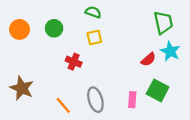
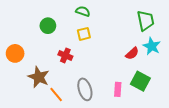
orange circle: (19, 29) -> (15, 53), moved
brown star: (22, 88) -> (39, 77), moved

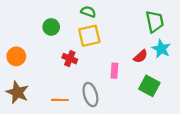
yellow square: (84, 34) -> (89, 36), size x1.5
brown star: (39, 77) -> (17, 92), moved
pink rectangle: (118, 89) -> (114, 71), moved
orange line: (56, 95) -> (60, 100), turned -49

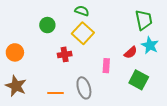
yellow square: (89, 36) -> (83, 33), turned -35
red cross: (70, 59) -> (65, 54), turned -32

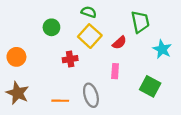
green trapezoid: (144, 20) -> (140, 22), moved
red semicircle: (131, 52) -> (119, 43), moved

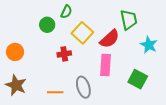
green semicircle: (89, 12) -> (66, 12), moved, turned 96
red semicircle: (119, 43) -> (110, 39), size x1.5
pink rectangle: (115, 71) -> (106, 65), size x1.5

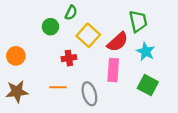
cyan star: (149, 45) -> (146, 52), moved
brown star: (16, 85) -> (17, 92), turned -30
orange line: (55, 92) -> (58, 87), moved

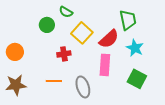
green semicircle: (71, 13) -> (66, 12), turned 96

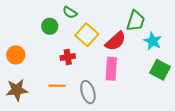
green trapezoid: (128, 20) -> (136, 21), turned 30
cyan star: (135, 48) -> (153, 41), moved
green square: (137, 79) -> (160, 70), moved

